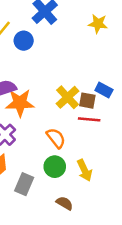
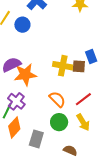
blue rectangle: (104, 90) -> (91, 56), turned 48
yellow cross: (68, 97) -> (63, 66), turned -30
red line: (89, 119) -> (83, 99), moved, turned -36

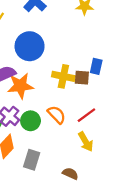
blue circle: (22, 25) -> (30, 46), moved, size x1.6
blue rectangle: (91, 56) -> (96, 66), turned 32
green circle: (59, 122) -> (31, 121), moved

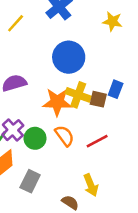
blue circle: (30, 46) -> (69, 57), moved
orange star: (20, 86) -> (57, 102), moved
yellow arrow: (86, 142) -> (91, 185), moved

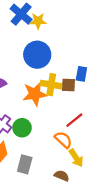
yellow star: (112, 21) -> (38, 21), moved
orange semicircle: (64, 136) -> (63, 140), moved

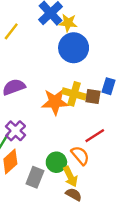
blue circle: (37, 55) -> (74, 48), moved
green circle: (22, 128) -> (56, 162), moved
yellow arrow: (76, 158) -> (70, 177), moved

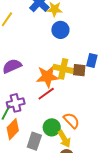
blue circle: (74, 48) -> (60, 30), size x0.7
purple cross: (16, 131) -> (16, 103), turned 36
red line: (95, 136) -> (46, 94), moved

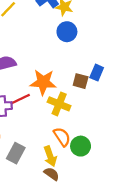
yellow cross: (63, 69) -> (59, 104), moved
red line: (46, 94) -> (20, 99), moved
green circle: (52, 127) -> (81, 146), moved

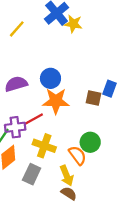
blue circle: (67, 32) -> (50, 78), moved
yellow cross: (59, 104) -> (44, 146), moved
green circle: (81, 146) -> (90, 142), moved

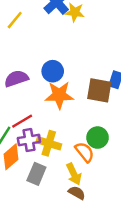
brown square: (94, 98) -> (99, 90), size x1.5
red line: (33, 119) -> (22, 121), moved
purple cross: (15, 127) -> (29, 140), moved

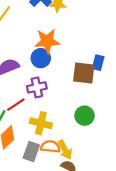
orange star: (59, 95) -> (47, 41), moved
purple cross: (29, 140) -> (37, 87), moved
orange semicircle: (85, 152) -> (50, 147), moved, turned -42

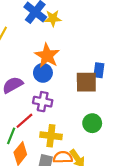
orange star: (47, 41) -> (47, 56), turned -30
purple cross: (37, 87) -> (43, 102), turned 30

